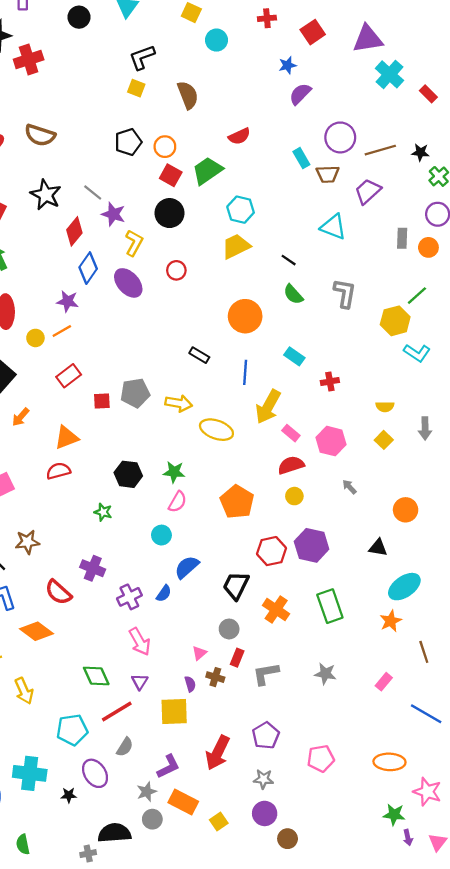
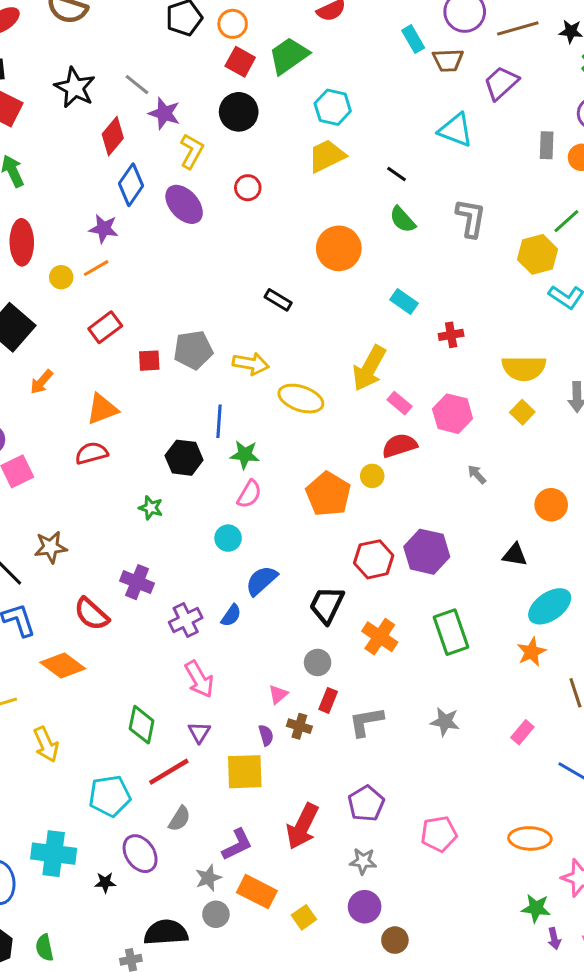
blue line: (245, 372) -> (219, 421), moved
yellow semicircle: (385, 407) -> (524, 368), size x1.8
yellow circle: (294, 496) -> (372, 476), moved
green diamond: (96, 676) -> (142, 725), turned 36

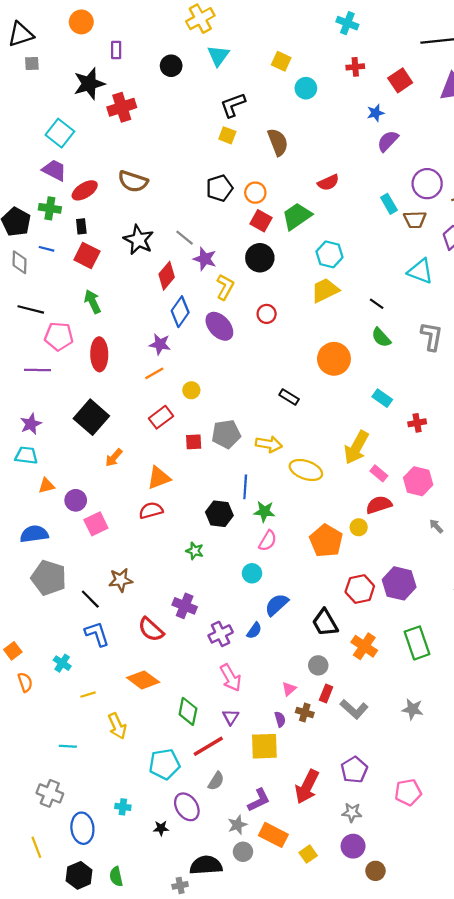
yellow circle: (61, 277) -> (191, 390), moved
black trapezoid: (327, 605) -> (325, 623), turned -56
orange diamond: (63, 666) -> (143, 680), moved
gray L-shape: (366, 722) -> (354, 709), turned -128
cyan cross: (54, 854) -> (123, 807), size x0.5

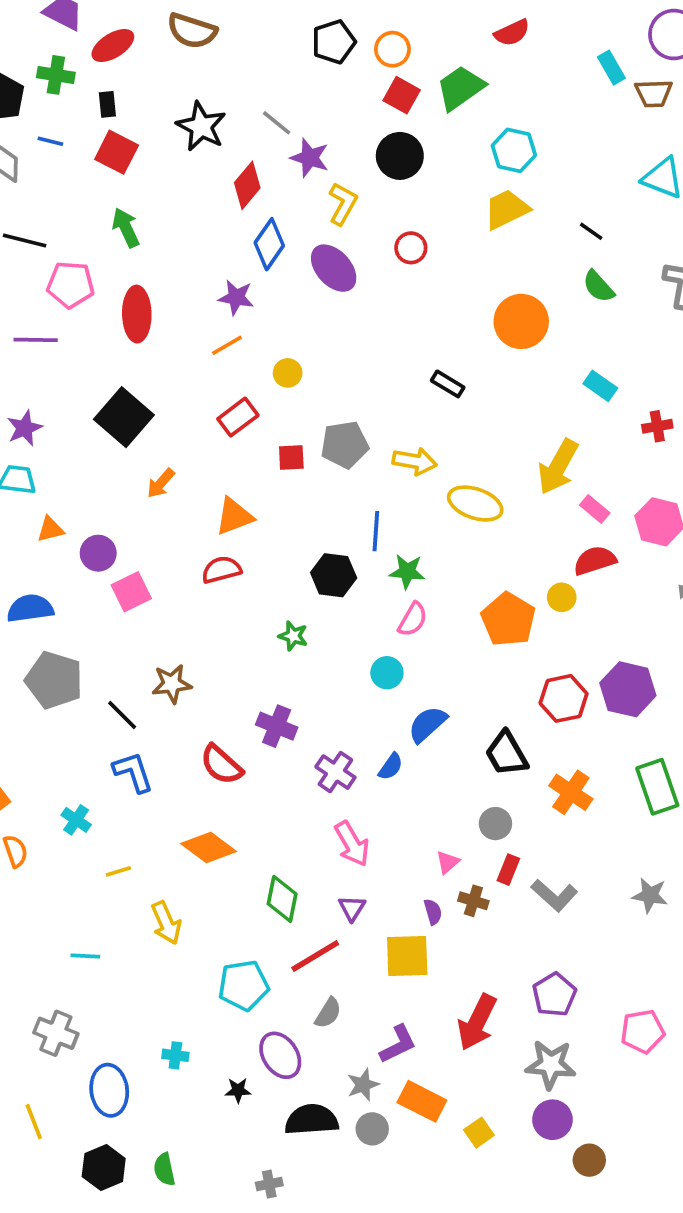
purple cross: (221, 634) -> (335, 772), turned -30
gray star: (352, 812) -> (551, 1065), size x1.5
black semicircle: (206, 865) -> (312, 1120), moved

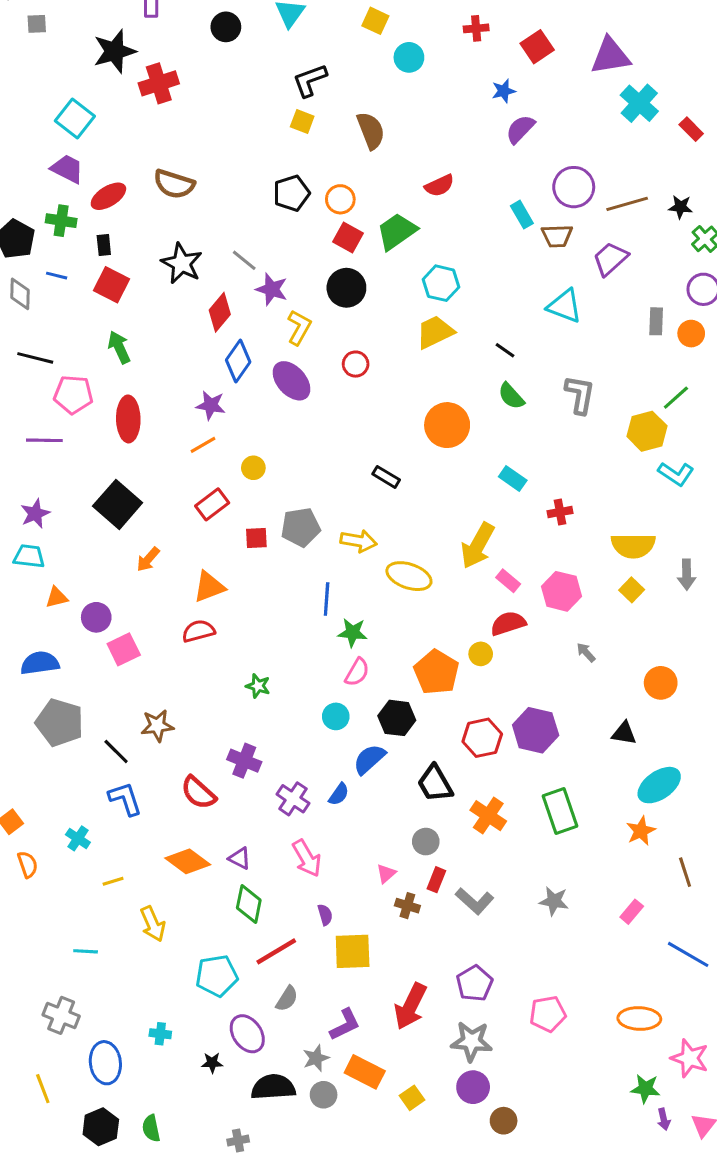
black hexagon: (334, 575) -> (397, 718), moved
purple triangle: (352, 908) -> (240, 858), moved, turned -35
purple semicircle: (433, 912) -> (325, 915), moved

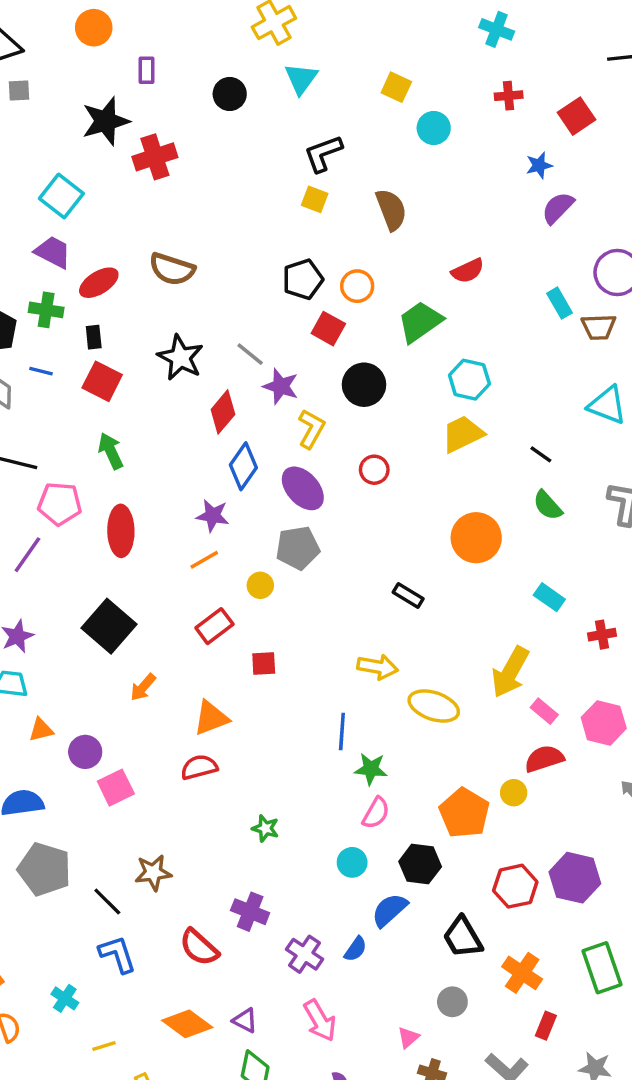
red square: (348, 237) -> (328, 329), moved
purple line: (44, 440) -> (27, 555), turned -56
gray pentagon: (301, 527) -> (298, 548), moved
red rectangle: (436, 880) -> (546, 1026), moved

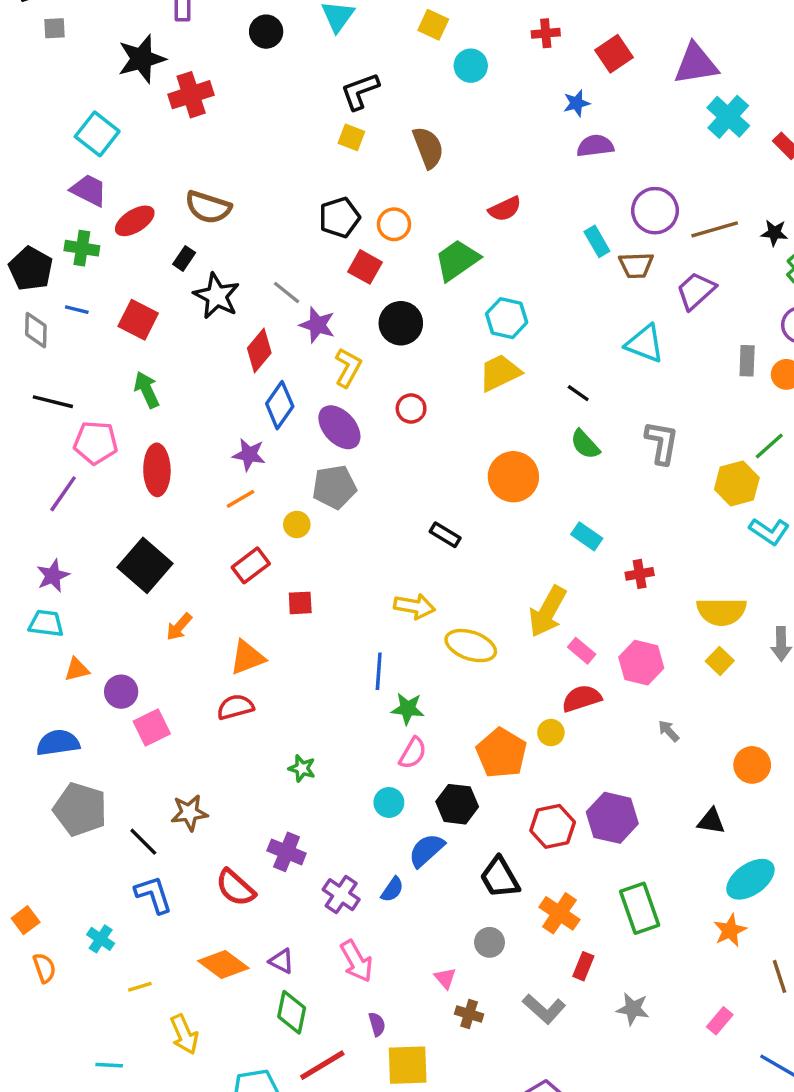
purple semicircle: (558, 208) -> (595, 146), turned 39
black rectangle: (94, 337) -> (184, 258), moved, turned 40
pink triangle: (408, 1037) -> (445, 978), turned -30

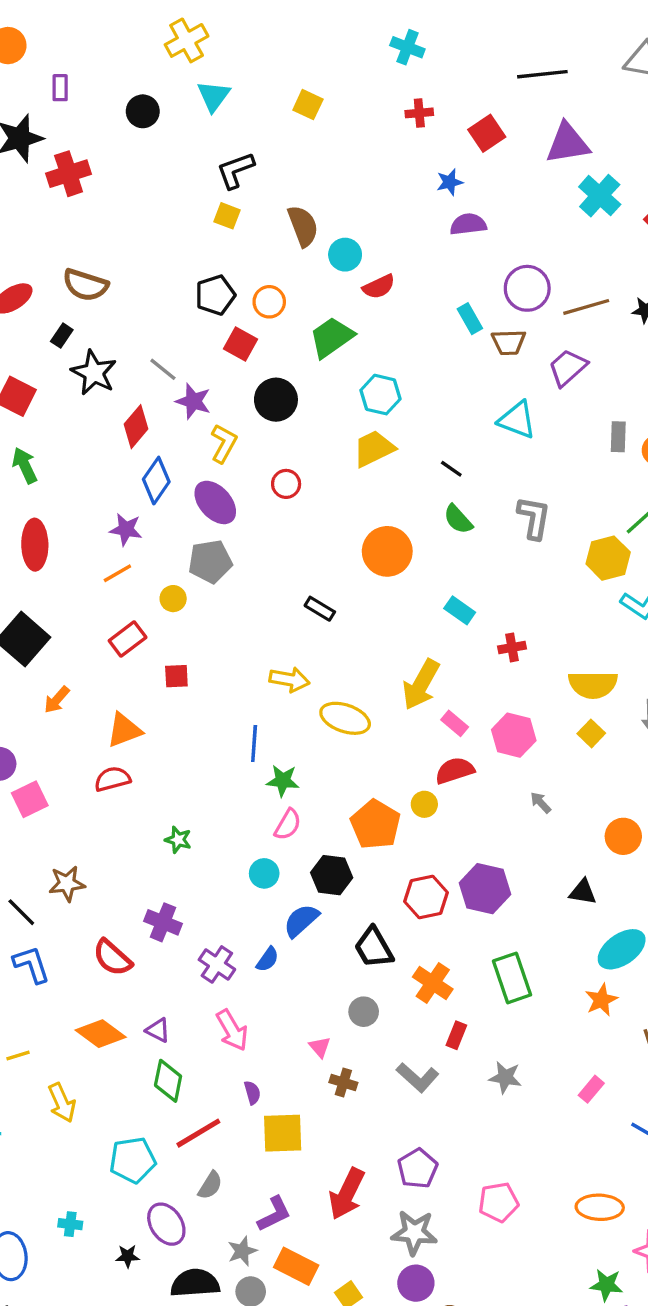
cyan circle: (471, 66) -> (345, 255), moved

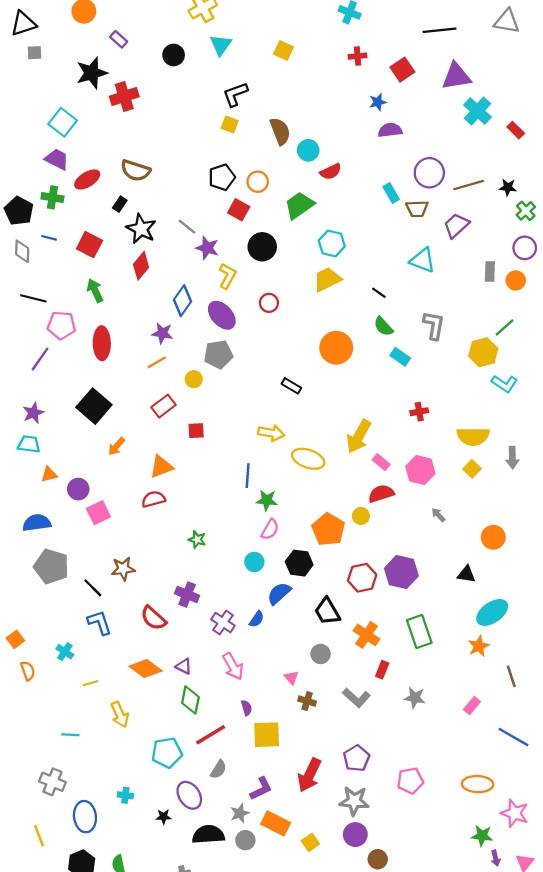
purple rectangle: (60, 88) -> (119, 39), turned -48
red diamond: (136, 427) -> (141, 266), moved
cyan rectangle: (460, 610) -> (400, 357), moved

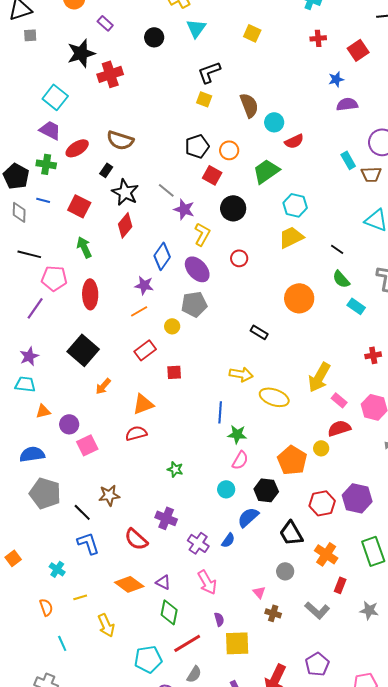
orange semicircle: (28, 671) -> (46, 607), moved
cyan line: (70, 735) -> (62, 643), turned 63

